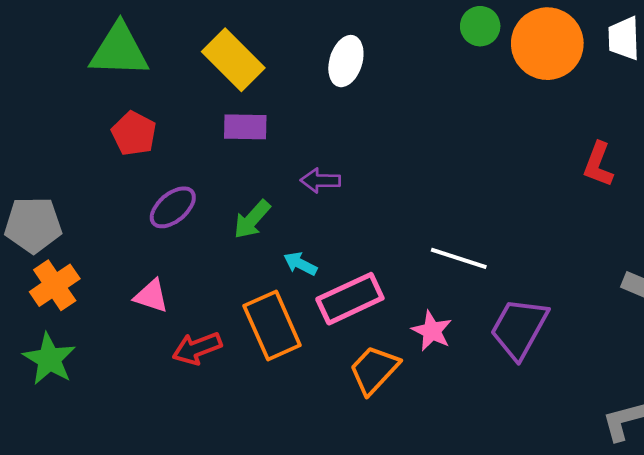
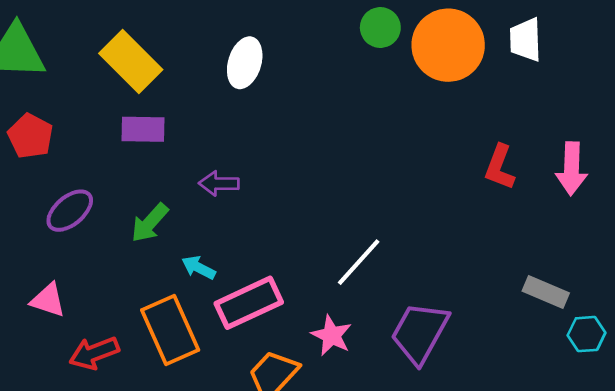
white line: (459, 258) -> (359, 262), turned -66

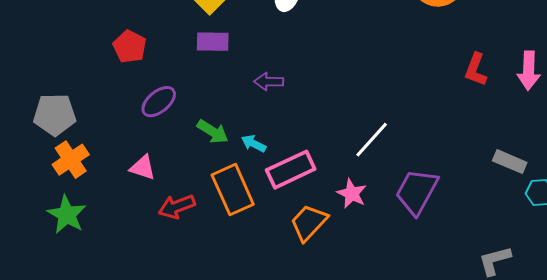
green arrow: (150, 223) -> (213, 132), moved, turned -100

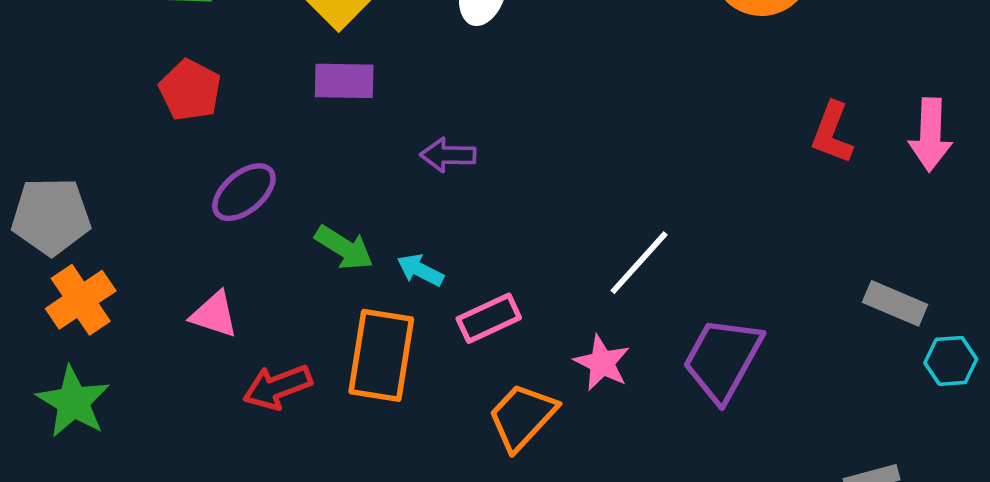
pink rectangle: (291, 170) -> (489, 318), size x0.7
orange rectangle: (233, 190) -> (381, 355), turned 33

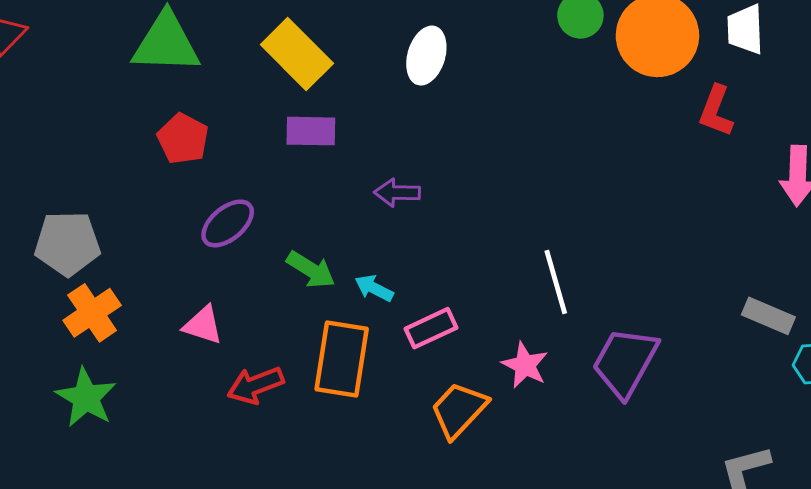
red L-shape: (832, 133) -> (716, 111), moved
white line: (639, 263) -> (556, 282), turned -58

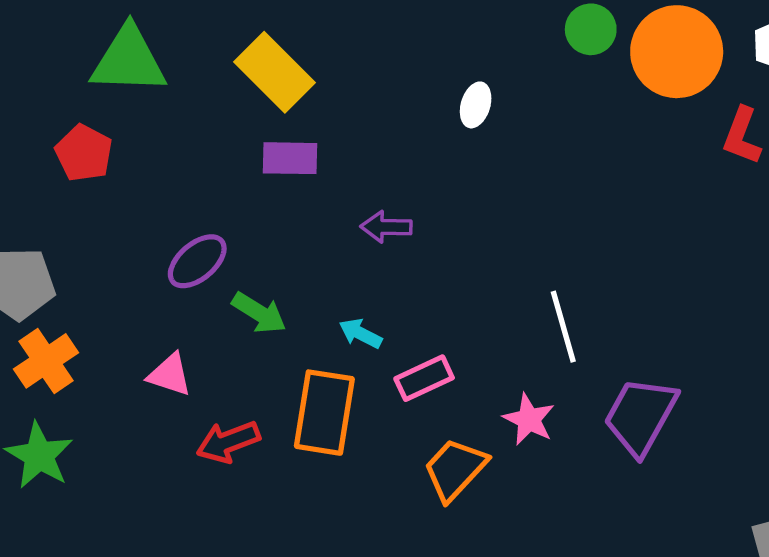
white ellipse: (426, 56) -> (476, 105), moved, size x0.7
red pentagon: (183, 139) -> (84, 153), moved
green arrow: (311, 270) -> (259, 313), moved

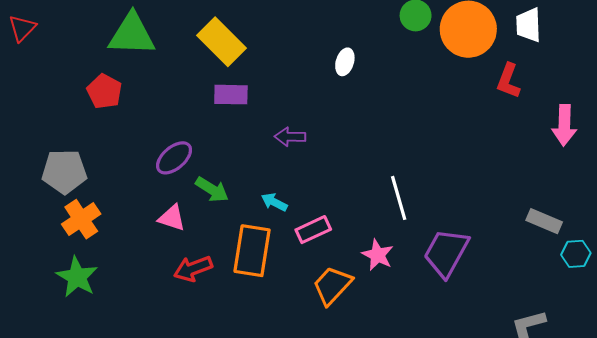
pink triangle: (170, 375) -> (172, 218), moved

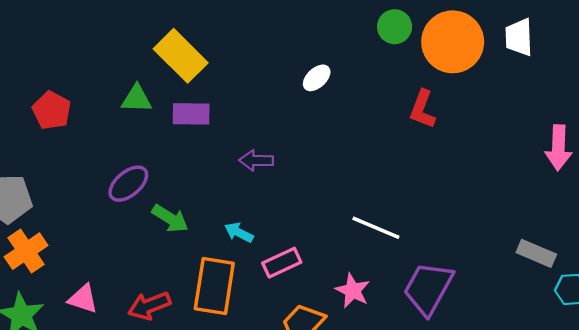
green triangle: (132, 34) -> (136, 99), moved, size x0.6
white ellipse: (345, 62) -> (317, 78), turned 30
red L-shape: (508, 81) -> (422, 109), moved
white line: (399, 198) -> (376, 228), turned -51
pink triangle: (172, 218) -> (83, 299), moved

